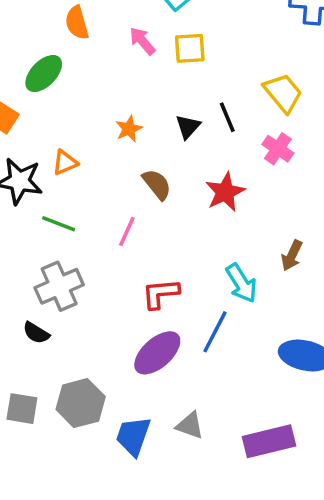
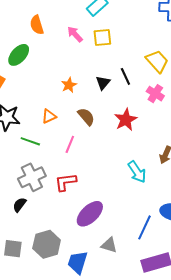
orange triangle: (65, 162) -> (49, 116), moved
red L-shape: (160, 294) -> (66, 182), moved
blue line: (215, 332) -> (145, 227), moved
black semicircle: (36, 333) -> (20, 205), turned 98
gray triangle: (190, 426) -> (109, 245), moved

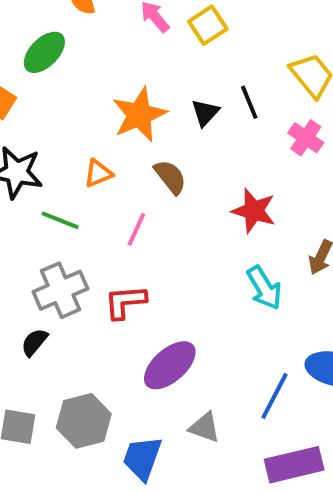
yellow square: (102, 38) -> (208, 25), turned -30
orange star: (69, 85) -> (139, 115), size x1.8
red star: (126, 120) -> (254, 211), moved, turned -30

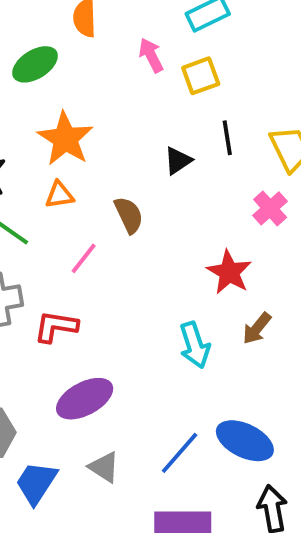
black line: (249, 102) -> (227, 138), moved
orange star: (139, 115) -> (65, 139), moved, turned -30
red star: (254, 211) -> (229, 272), moved

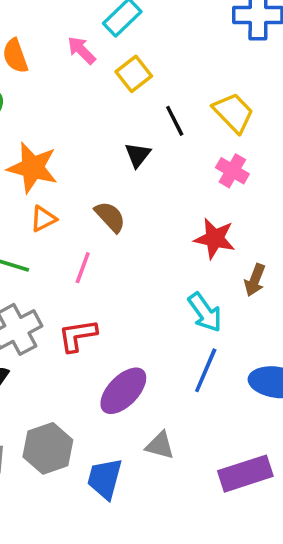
pink arrow: (151, 55) -> (82, 50), moved
blue line: (180, 453) -> (206, 370), moved

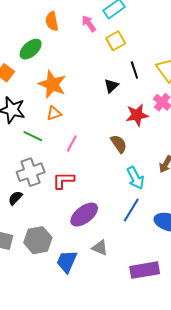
brown semicircle: (110, 217) -> (119, 144), moved
red star: (215, 239) -> (137, 115), moved, turned -30

